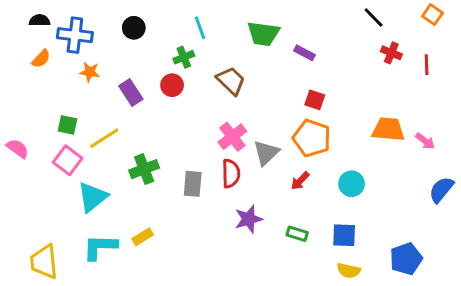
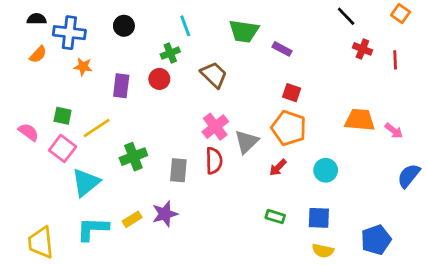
purple rectangle: (131, 93) -> (121, 86), turned 40
pink semicircle: (18, 148) -> (29, 132), moved
purple star: (249, 219) -> (165, 214), moved

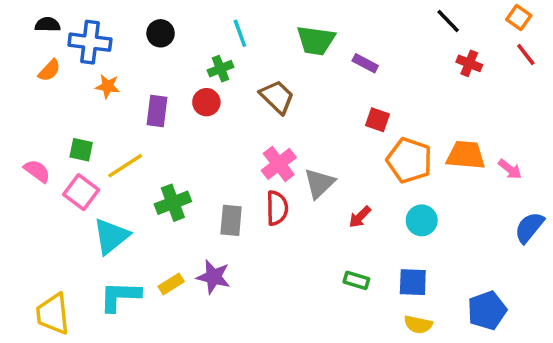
red line: (395, 60) -> (526, 55), moved, turned -36
orange pentagon: (289, 128) -> (409, 160), moved
purple star: (165, 214) -> (213, 277), turned 30

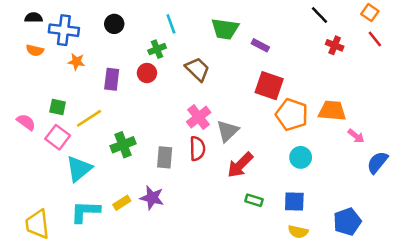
orange semicircle: (49, 70) -> (35, 50), turned 60
red square: (378, 120) -> (269, 86), size x1.6
pink arrow: (510, 169) -> (356, 136), moved
red arrow: (360, 217) -> (240, 165), moved, size x1.6

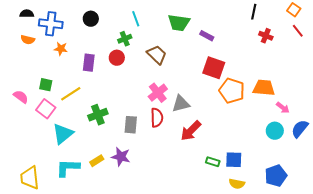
black line: (320, 15) -> (254, 12), turned 56
gray triangle: (228, 131) -> (181, 104), turned 30
cyan circle: (301, 157) -> (275, 131), moved
green rectangle: (254, 200) -> (213, 162), moved

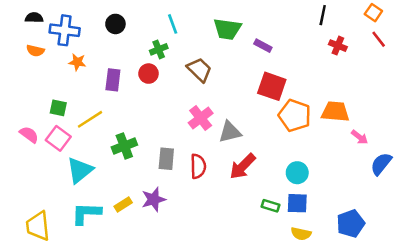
pink semicircle: (21, 97) -> (29, 135), moved
red semicircle: (157, 118) -> (198, 166), moved
cyan circle: (275, 131) -> (297, 173), moved
purple star: (121, 157) -> (154, 199), turned -30

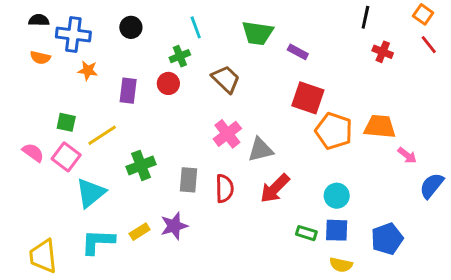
blue pentagon: (351, 224) -> (387, 239), moved

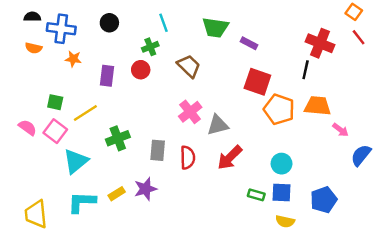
black line: (365, 17) -> (306, 70), moved
red cross: (383, 52) -> (320, 43), size x1.6

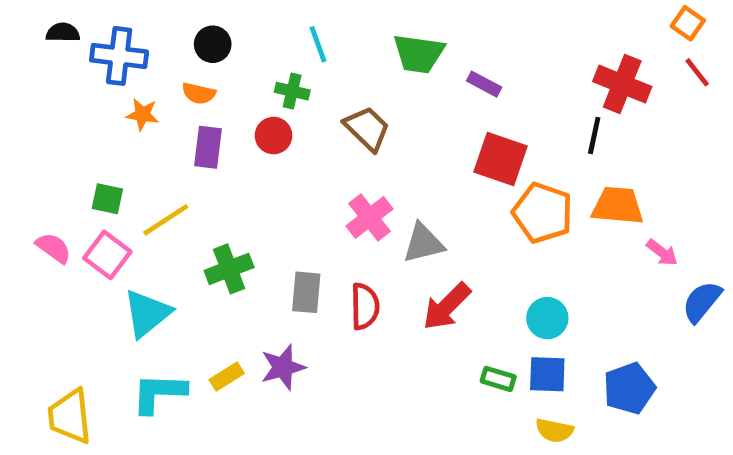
green cross: (150, 47) -> (292, 91), turned 35
orange semicircle: (34, 48) -> (199, 93), moved

